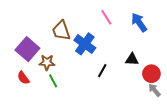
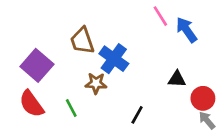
pink line: (106, 17) -> (160, 16), moved
brown star: (47, 62) -> (96, 83), moved
black line: (102, 71) -> (137, 115), moved
red semicircle: (23, 78) -> (31, 104), size x1.5

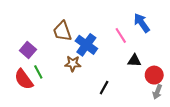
pink line: (160, 16) -> (121, 35), moved
purple square: (37, 65) -> (28, 50), size x0.7
green line: (71, 108) -> (38, 72), moved
gray arrow: (207, 120) -> (157, 92), turned -120

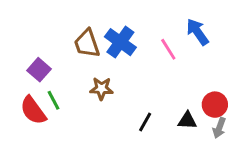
blue cross: (86, 45) -> (120, 42), moved
black triangle: (134, 60) -> (187, 121), moved

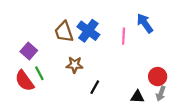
pink line: (168, 49) -> (124, 36), turned 35
black triangle: (187, 121) -> (137, 97), moved
black line: (145, 122) -> (95, 87), moved

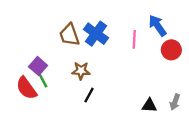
purple square: (29, 51) -> (38, 66), moved
red circle: (158, 77) -> (171, 50), moved
black line: (95, 87) -> (89, 95), moved

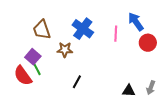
brown trapezoid: (69, 35) -> (42, 30), moved
brown star: (81, 71) -> (65, 50), moved

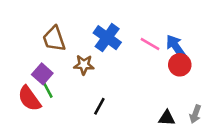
blue arrow: (136, 22) -> (176, 47), moved
pink line: (116, 34) -> (150, 44), turned -63
red circle: (148, 43) -> (180, 65), moved

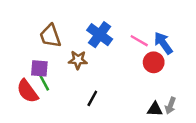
red circle: (180, 65) -> (154, 62), moved
purple square: (42, 74) -> (39, 68), turned -36
gray arrow: (195, 114) -> (170, 106), moved

